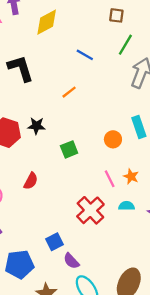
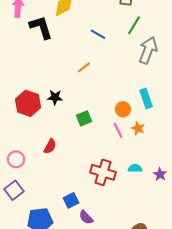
black L-shape: (21, 68) -> (41, 27), moved
orange star: (131, 176) -> (138, 128), moved
pink line: (110, 179) -> (118, 130), moved
red cross: (90, 210) -> (103, 172), turned -30

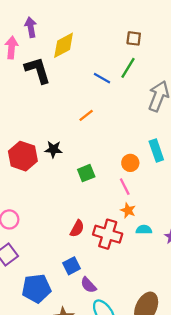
green line: (134, 25) -> (128, 68), moved
orange star: (138, 128) -> (128, 210), moved
red semicircle: (50, 146) -> (77, 229), moved

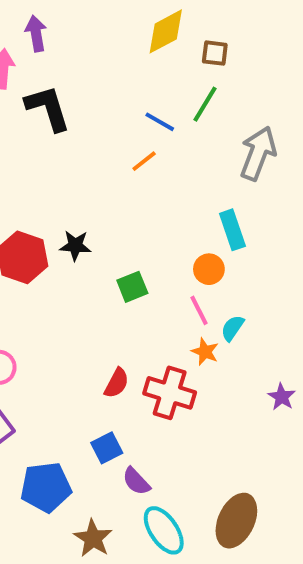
yellow diamond: (64, 45) -> (166, 31), moved
orange line: (86, 115) -> (144, 161), moved
cyan rectangle: (156, 150) -> (232, 230), moved
cyan semicircle: (144, 230) -> (232, 328), moved, turned -56

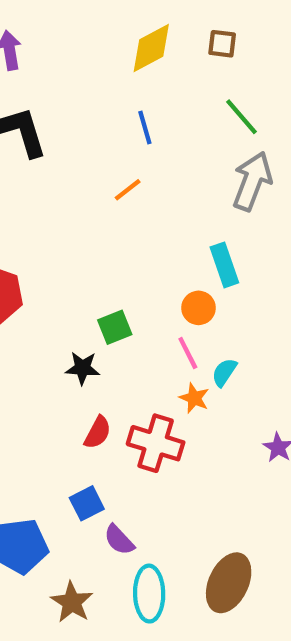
brown square: (215, 53) -> (222, 44), moved
green line: (205, 104) -> (241, 117), moved, turned -72
blue line: (160, 122) -> (145, 127), moved, turned 44
black star: (75, 246) -> (83, 368), moved
cyan ellipse: (164, 530) -> (149, 594), turned 33

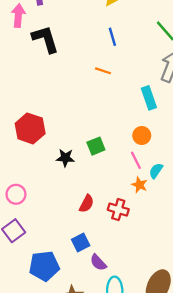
orange line: (128, 190) -> (103, 71), turned 56
cyan rectangle: (224, 265) -> (149, 98), moved
black star: (83, 368) -> (65, 158), moved
red cross: (156, 443) -> (118, 210), size x0.7

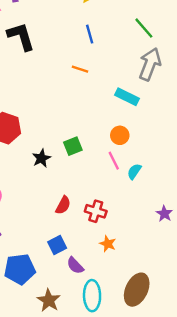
cyan rectangle: (149, 98) -> (127, 97), turned -45
black star: (65, 158) -> (41, 158), turned -30
orange star: (139, 185) -> (108, 244), moved

